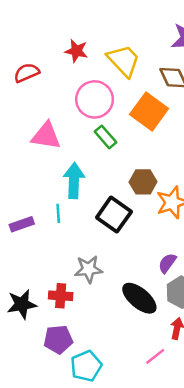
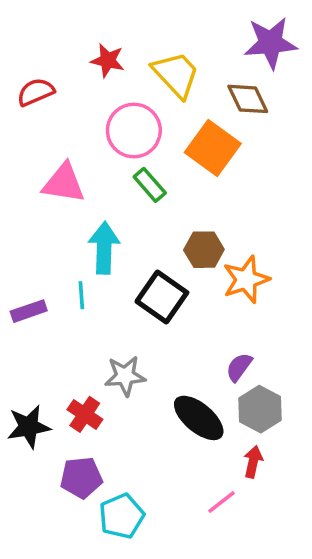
red cross: (61, 296) -> (85, 414), turned 30

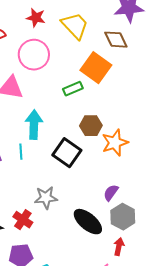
pink circle: (134, 131) -> (34, 55), moved
green rectangle: (150, 185) -> (73, 89), moved, turned -72

